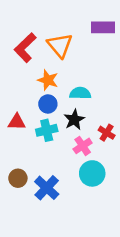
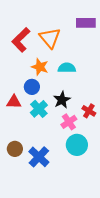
cyan semicircle: (80, 93) -> (67, 68), moved
blue circle: (48, 104) -> (32, 87), moved
cyan cross: (47, 130) -> (39, 109), turned -30

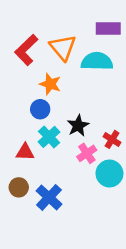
cyan semicircle: (67, 68) -> (97, 61), moved, size x1.4
red triangle: (14, 102) -> (25, 152), moved
cyan circle: (77, 145) -> (109, 174), moved

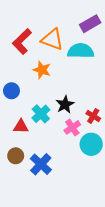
purple rectangle: (108, 29) -> (90, 24), turned -30
orange triangle: (63, 47) -> (52, 39), turned -30
blue circle: (40, 109) -> (11, 91), moved

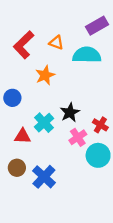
orange triangle: (52, 39) -> (56, 43), size x0.6
orange star: (42, 70) -> (45, 75), turned 30

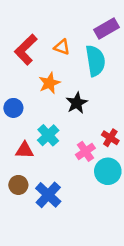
cyan semicircle: (87, 55) -> (95, 61), turned 80
black star: (70, 112) -> (77, 103), moved

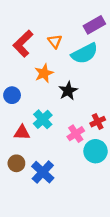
orange triangle: (62, 47) -> (55, 41), turned 32
cyan semicircle: (95, 61) -> (85, 53), turned 72
red cross: (110, 138) -> (98, 122), turned 32

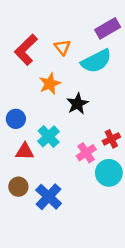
blue circle: (12, 95) -> (16, 119), moved

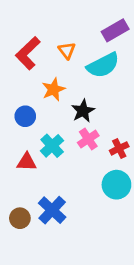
blue circle: (16, 119) -> (25, 116), moved
pink cross: (86, 153) -> (88, 139), moved
brown circle: (18, 187) -> (20, 218), moved

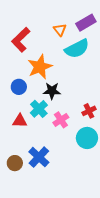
orange triangle: (67, 51) -> (60, 30), moved
orange star: (53, 89) -> (40, 67), size x1.4
black star: (83, 111) -> (52, 91), moved, turned 30
pink cross: (88, 139) -> (61, 120), moved

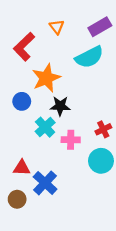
orange triangle: (60, 30) -> (57, 27), moved
pink cross: (61, 120) -> (71, 140), turned 35
red triangle: (20, 121) -> (22, 168), moved
brown circle: (15, 163) -> (17, 199), moved

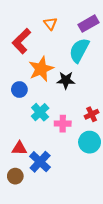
cyan semicircle: (89, 57) -> (79, 50), turned 145
black star: (60, 106) -> (66, 80), moved

